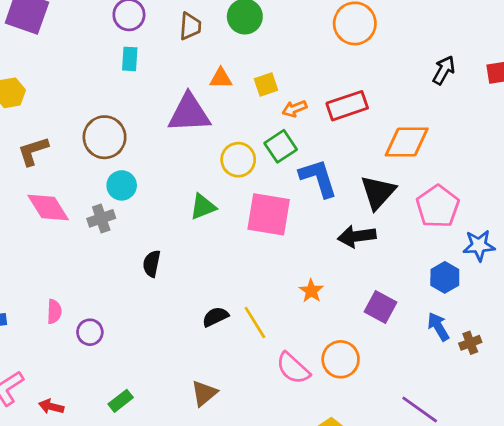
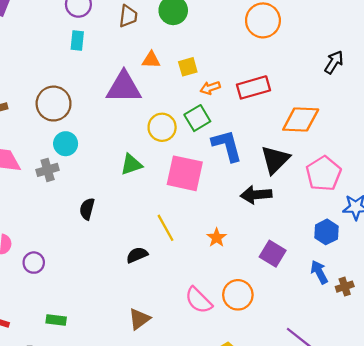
yellow line: (255, 322) -> (165, 228), moved
brown triangle: (204, 393) -> (139, 319), moved
green rectangle: (121, 401) -> (56, 320), turned 42

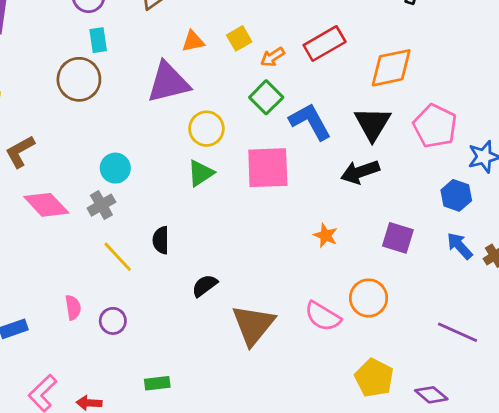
brown circle: (54, 104) -> (79, 79), moved
yellow circle: (162, 127) -> (206, 129), moved
yellow line: (165, 228) -> (118, 257), moved
black semicircle: (137, 255) -> (205, 286), moved
brown triangle: (139, 319) -> (253, 325), moved, size x1.6

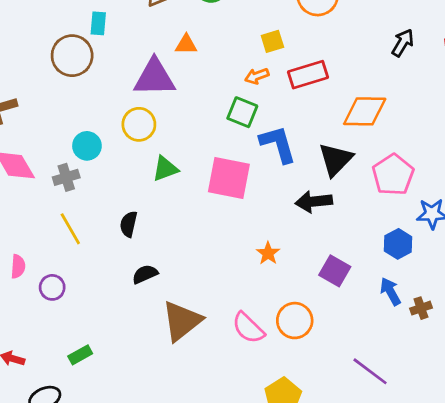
yellow square: (239, 38) -> (272, 41), moved
green square: (266, 97) -> (242, 112), turned -36
yellow circle: (206, 129) -> (139, 124), moved
black semicircle: (161, 240) -> (129, 224), moved
green rectangle: (157, 383) -> (80, 355), turned -35

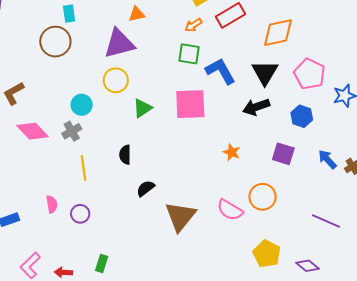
yellow line: (70, 229) -> (83, 168), turned 35
blue hexagon: (398, 244) -> (302, 116), moved
green rectangle: (80, 355) -> (102, 263), moved, turned -30

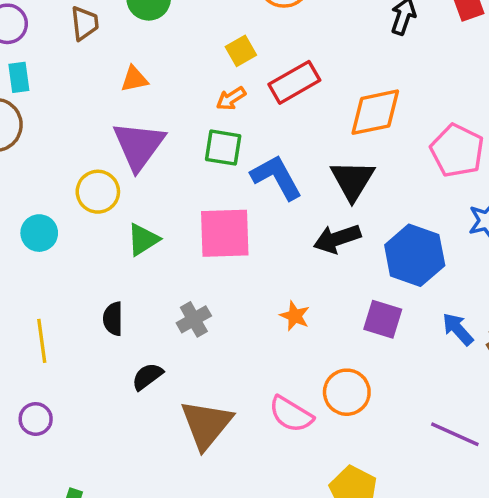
purple triangle: (119, 44) -> (139, 146), moved, turned -40
pink pentagon: (309, 74) -> (457, 151), moved
blue hexagon: (302, 116) -> (415, 255), size x1.6
gray cross: (72, 131) -> (194, 319), moved

